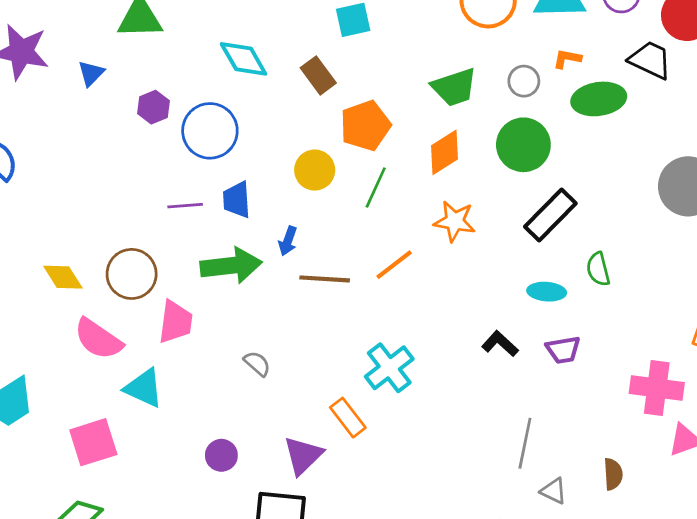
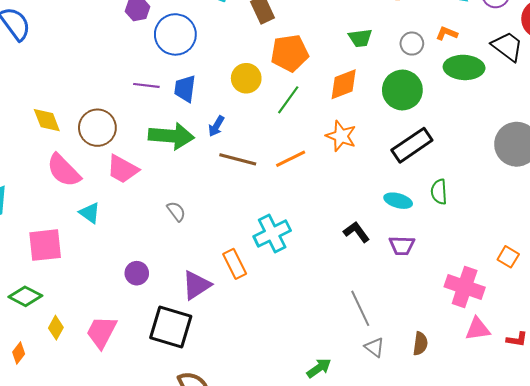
green trapezoid: (454, 87) -> (360, 38), size x0.7
pink trapezoid: (176, 322) -> (123, 169), turned 100
cyan triangle: (144, 388) -> (90, 213), size x0.7
gray line: (525, 443) -> (360, 308), turned -48

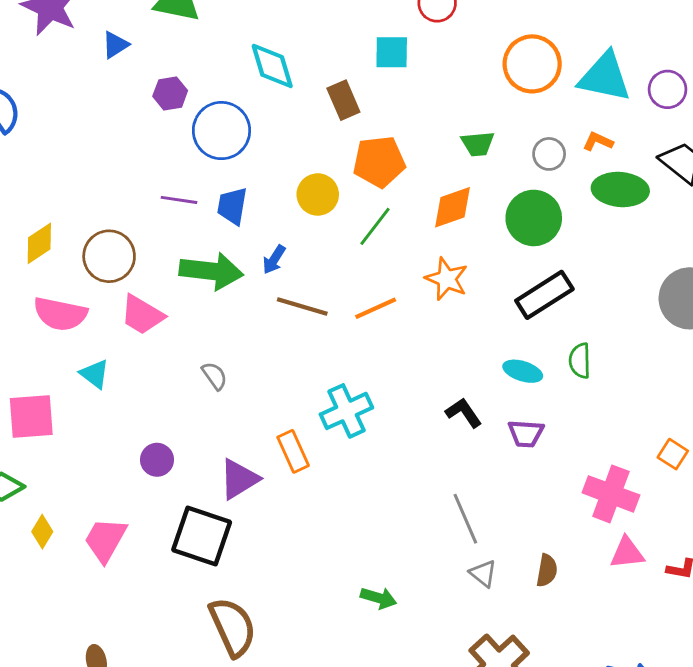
yellow diamond: (47, 120) -> (39, 243), turned 76
pink semicircle: (64, 170) -> (60, 314), turned -36
green arrow: (319, 368) -> (378, 598), moved, turned 50

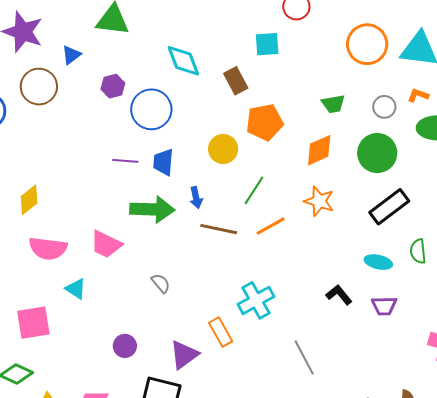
green line: (375, 226) -> (254, 190), moved
brown circle: (109, 256) -> (39, 87), moved
blue arrow: (274, 260) -> (196, 198), turned -40
gray line: (465, 519) -> (304, 357), moved

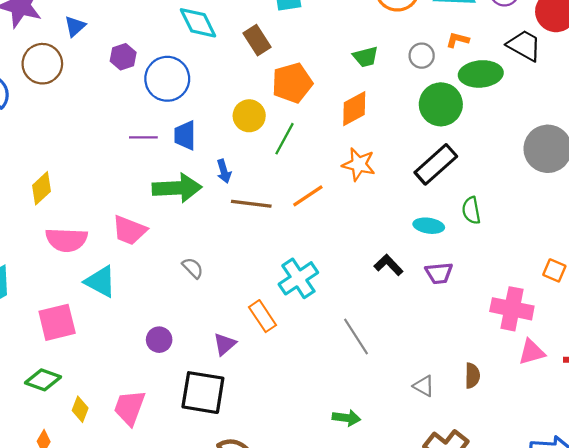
green circle: (377, 153) -> (441, 104), moved
green line: (254, 190) -> (284, 139), moved
cyan triangle: (76, 289) -> (100, 282), size x1.4
purple triangle: (184, 355) -> (225, 344), size x0.7

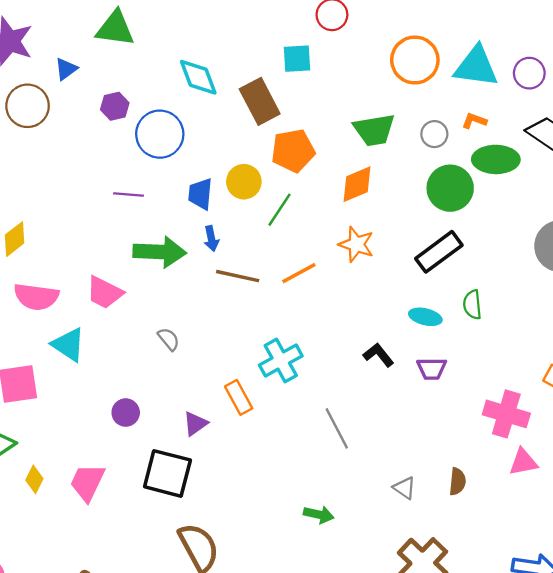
brown rectangle: (257, 40) -> (260, 101), size x1.4
green trapezoid: (366, 57) -> (374, 130), size x1.5
blue trapezoid: (185, 135) -> (200, 194), moved

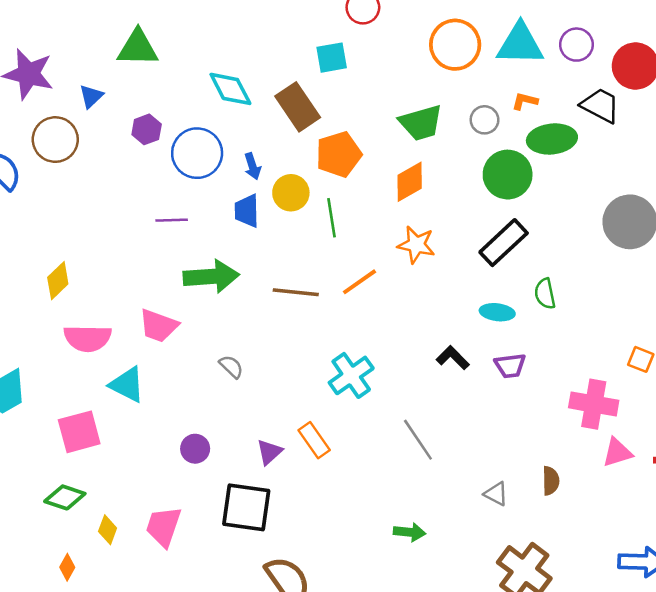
green line: (279, 210) -> (332, 218), turned -36
blue arrow: (211, 239) -> (253, 166), moved
orange rectangle: (239, 397) -> (314, 440), moved

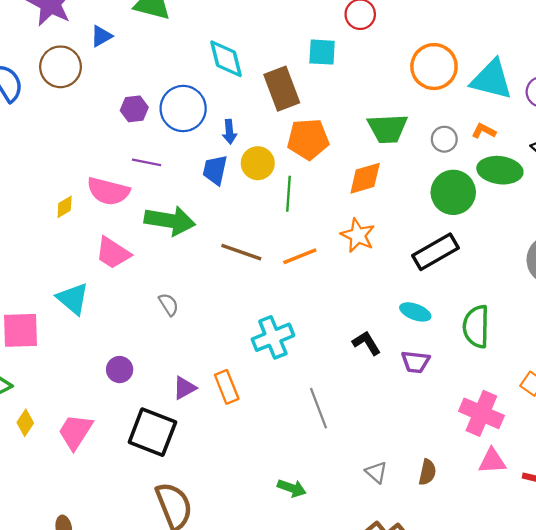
purple hexagon: (147, 129) -> (134, 109), moved
yellow diamond: (58, 281) -> (65, 207), moved, size x0.7
green semicircle: (545, 294) -> (476, 327), moved, size x1.5
pink semicircle: (88, 338) -> (108, 191), moved

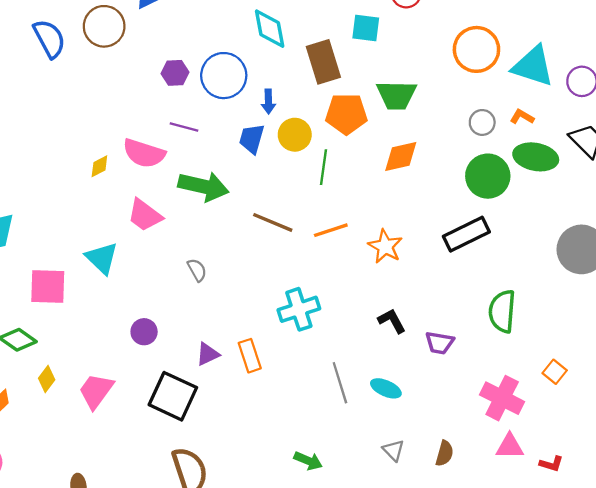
green trapezoid: (388, 128) -> (397, 95), moved
orange star: (358, 235) -> (385, 246), moved
cyan ellipse: (415, 312) -> (386, 388), moved

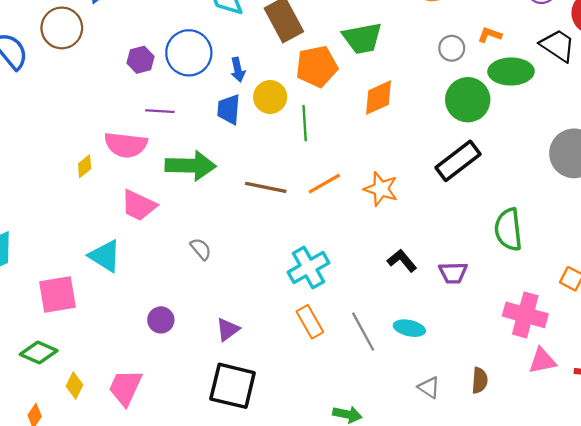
orange rectangle: (250, 356) -> (310, 322), moved
black square: (173, 396) -> (233, 386), moved

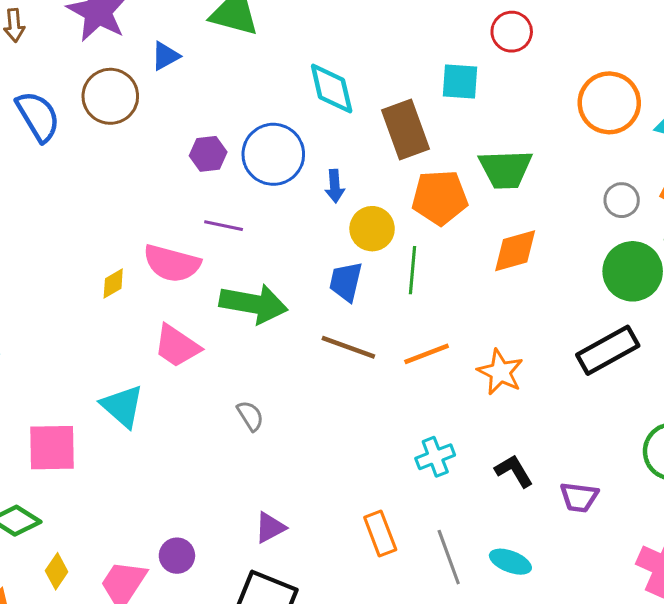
blue trapezoid: (229, 109) -> (346, 282), moved
cyan cross: (308, 268) -> (435, 457), moved, size x0.7
purple circle: (161, 320) -> (177, 556), moved

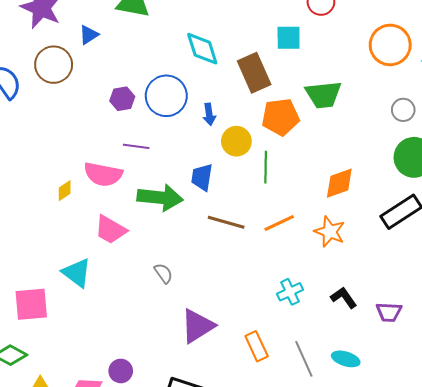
orange diamond: (515, 251) -> (339, 183), moved
blue trapezoid: (346, 282) -> (202, 177), moved
purple triangle: (270, 528) -> (197, 326), moved, size x1.6

